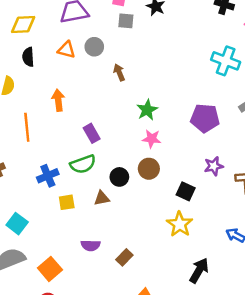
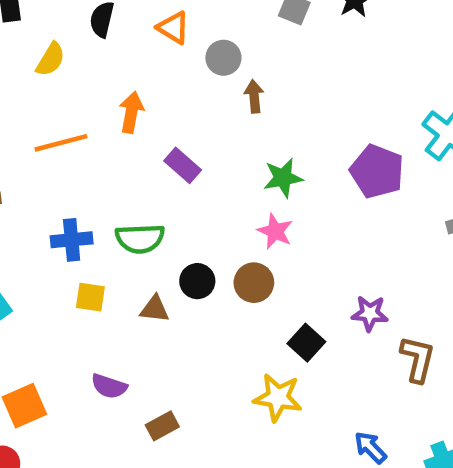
gray circle: (94, 47) -> (223, 58), moved
purple pentagon: (205, 118) -> (377, 171), moved
orange line: (27, 127) -> (61, 143), turned 64
purple rectangle: (92, 133) -> (183, 165), moved, turned -36
yellow star: (180, 224) -> (278, 398), turned 30

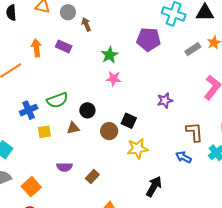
purple rectangle: (183, 165) -> (64, 46), moved
brown circle: (254, 283) -> (109, 131), moved
black square: (306, 343) -> (129, 121), moved
brown L-shape: (418, 359) -> (194, 132), moved

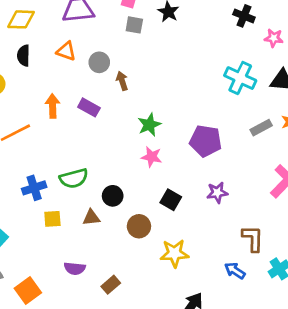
purple pentagon: (149, 39) -> (206, 141), moved
black square: (129, 121) -> (171, 200), moved

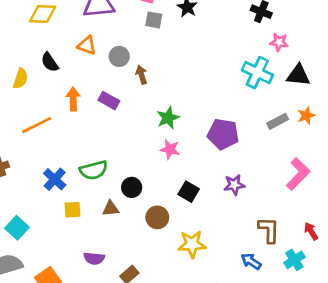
pink star: (274, 38) -> (279, 42), moved
black semicircle: (24, 56) -> (50, 62), moved, turned -36
blue cross: (34, 188) -> (55, 179), turned -30

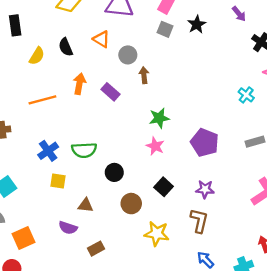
cyan cross: (257, 73) -> (246, 95), size x0.6
brown triangle: (111, 209) -> (86, 205), moved
brown L-shape: (269, 230) -> (199, 221), moved

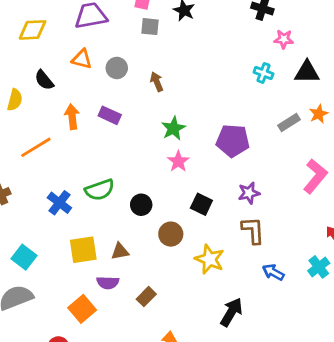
brown arrow: (144, 75) -> (157, 82), moved
pink star: (155, 146) -> (178, 161), turned 30
yellow square: (58, 181) -> (83, 250), moved, size x1.5
yellow star: (157, 234) -> (210, 259), turned 30
orange square: (23, 238) -> (82, 309), moved

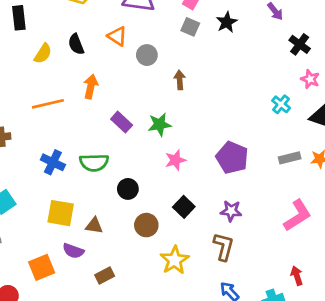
purple rectangle: (110, 115) -> (122, 122), moved
green star: (173, 128) -> (160, 124), moved
blue cross: (59, 203) -> (53, 162), turned -30

